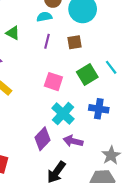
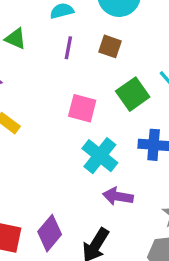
brown square: (74, 42) -> (110, 46), turned 32
purple diamond: (43, 139) -> (50, 233), moved

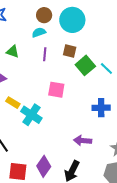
green square: (133, 94) -> (85, 65), moved
cyan cross: (100, 156) -> (31, 115), moved

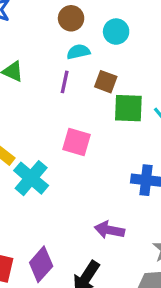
cyan circle: (72, 20) -> (116, 32), size x0.6
cyan semicircle: (39, 32) -> (78, 52), moved
green square: (85, 65) -> (128, 108), turned 36

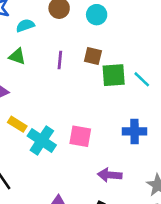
cyan semicircle: (78, 52) -> (25, 25), moved
pink square: (77, 142) -> (80, 136), moved

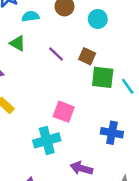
purple line: (60, 60) -> (56, 54), turned -63
pink square: (80, 136) -> (64, 112), moved
cyan cross: (42, 140) -> (47, 140), moved, turned 30

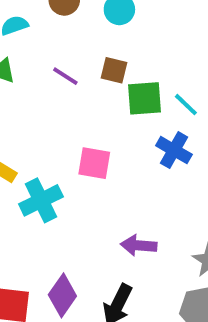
blue cross: (112, 133) -> (174, 150), moved, turned 30
cyan cross: (47, 140) -> (41, 200), moved

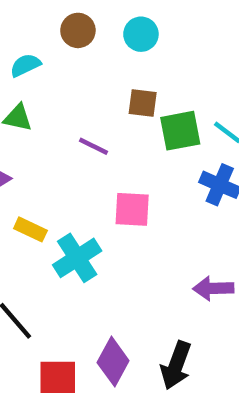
purple line: (65, 76) -> (93, 146), moved
purple arrow: (139, 245) -> (213, 288), moved

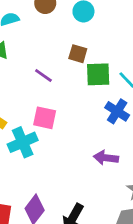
pink square: (132, 209) -> (45, 118), moved
purple arrow: (213, 288) -> (106, 158), moved

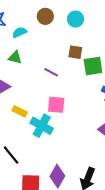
cyan cross: (23, 142) -> (42, 126), turned -30

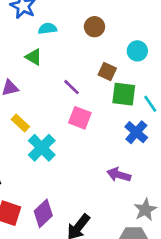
brown circle: (45, 16) -> (94, 27), moved
cyan circle: (76, 19) -> (137, 51), moved
pink square: (56, 105) -> (80, 118), moved

